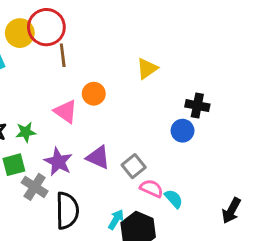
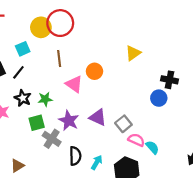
brown line: (63, 55) -> (59, 58), moved
black semicircle: (67, 211) -> (75, 156), size x0.7
cyan arrow: (116, 219) -> (97, 162), moved

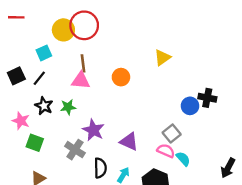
black cross: (170, 80) -> (207, 98), moved
pink triangle: (74, 84) -> (81, 81), moved, turned -30
purple triangle: (98, 117) -> (129, 142), moved
green square: (37, 123) -> (35, 143), moved, turned 35
gray square: (123, 124) -> (172, 133), moved

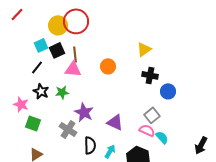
red line: (16, 17) -> (17, 14), turned -48
black square: (16, 76) -> (57, 50), moved
black cross: (207, 98) -> (150, 75), moved

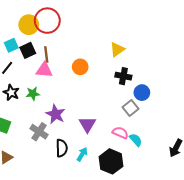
gray square: (152, 115) -> (131, 108), moved
purple triangle: (115, 122) -> (87, 124), turned 36

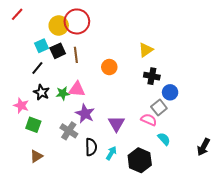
pink triangle: (44, 70) -> (77, 89), moved
pink semicircle: (120, 133) -> (149, 120), moved

